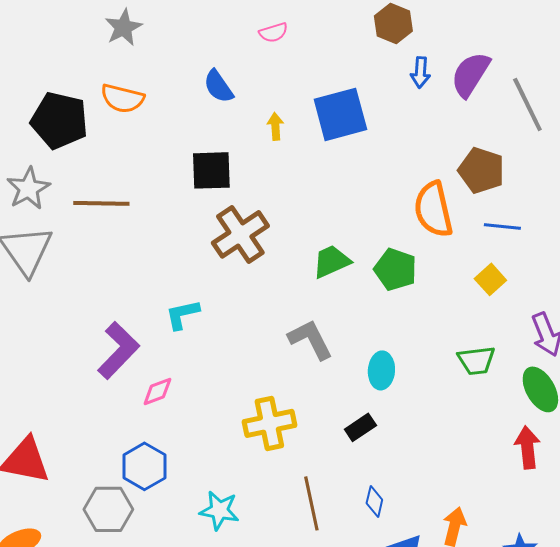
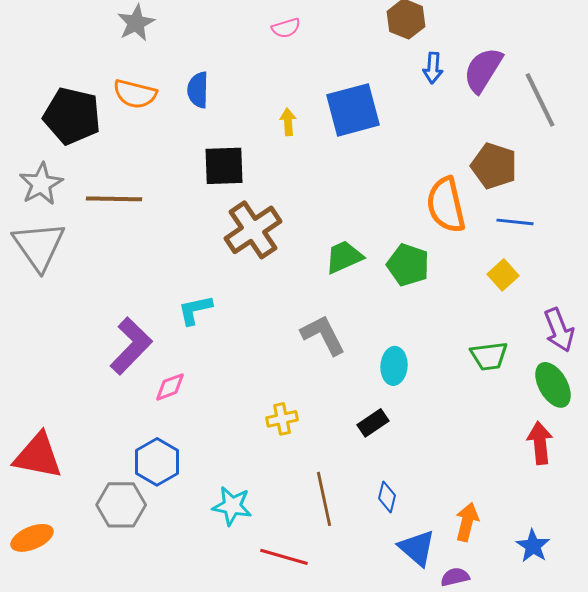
blue semicircle: (218, 86) -> (198, 90), moved, turned 36
yellow cross: (269, 423) -> (282, 419), size x0.6

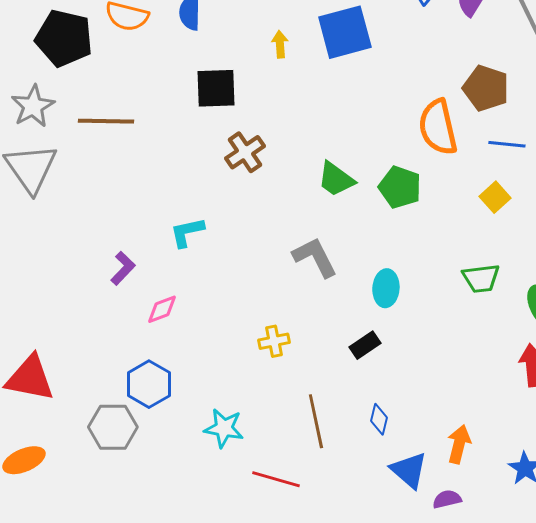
brown cross: (253, 230) -> (245, 152), size x0.7
green trapezoid: (344, 257) -> (336, 179), turned -120
purple L-shape: (131, 346) -> (123, 268), size x0.6

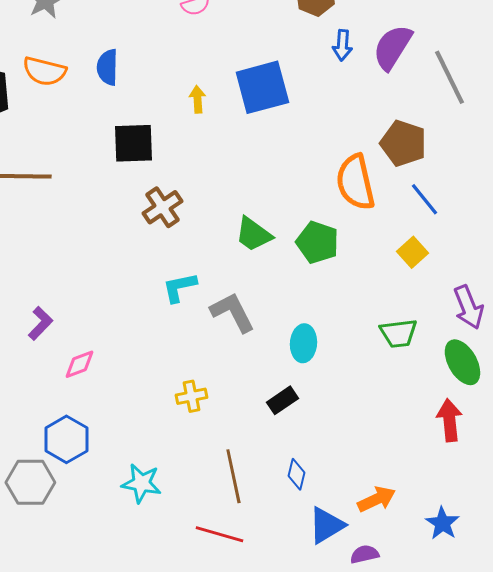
blue line: (507, 144) -> (424, 199), turned 45
cyan L-shape: (187, 232) -> (179, 287), moved
orange arrow: (459, 444) -> (376, 499), turned 51
blue triangle: (409, 470) -> (326, 525), turned 48
red line: (276, 479) -> (219, 534), moved

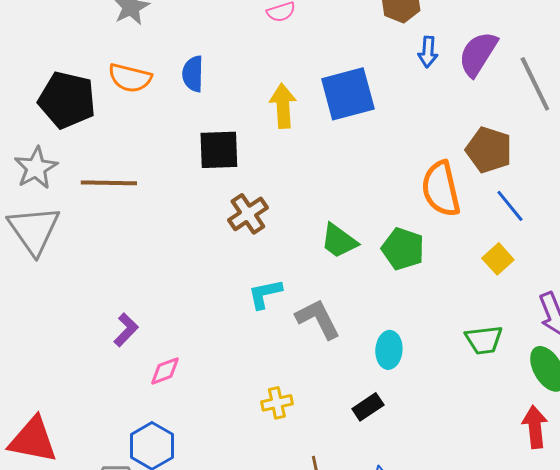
yellow arrow: (197, 99) -> (283, 106), size x1.6

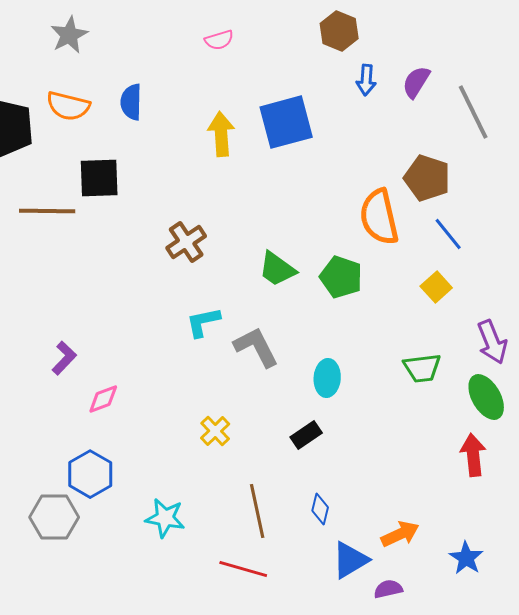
purple semicircle: (478, 54) -> (416, 82), size x0.7
black square: (219, 150) -> (99, 178), moved
yellow cross: (277, 403) -> (215, 431), turned -32

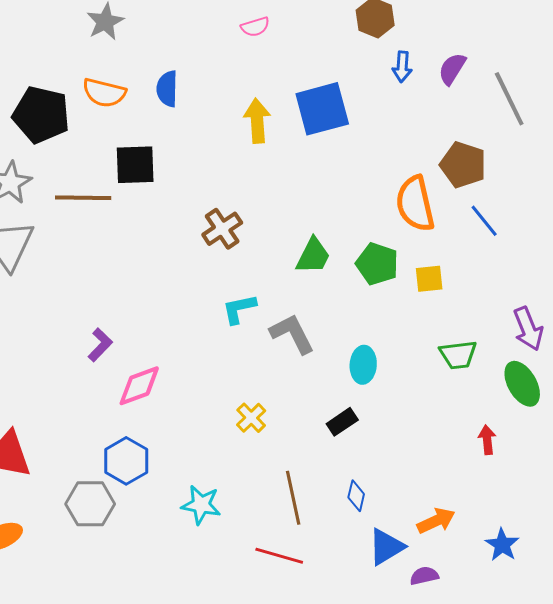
green trapezoid: (277, 269) -> (313, 256), turned -99
yellow square: (436, 287) -> (429, 279), moved, turned 36
pink diamond: (103, 399) -> (139, 386), size x1.4
red arrow: (473, 455) -> (487, 440), moved, size x0.7

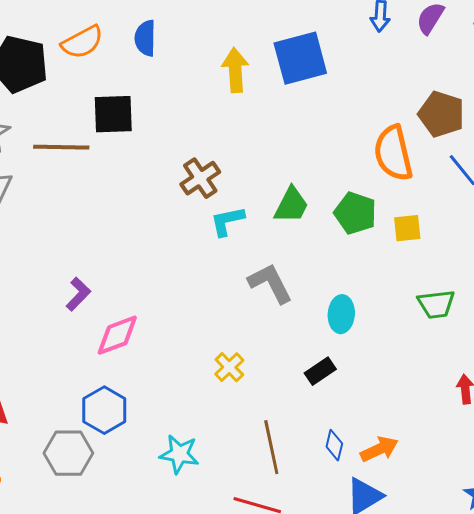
orange semicircle: (104, 93) -> (82, 42), turned -42
cyan L-shape: (239, 309) -> (227, 221), moved
orange arrow: (436, 521) -> (379, 449), moved

